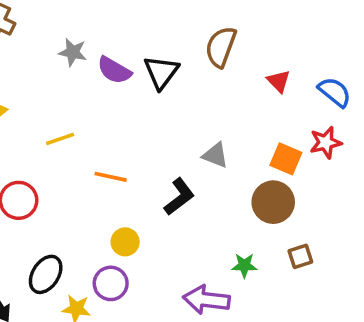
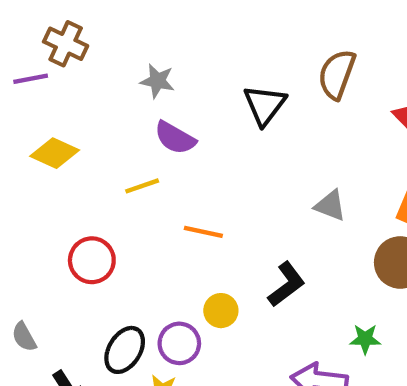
purple semicircle: (114, 70) -> (175, 138), moved
black L-shape: (179, 197) -> (287, 284), moved
purple circle: (111, 283) -> (179, 343), moved

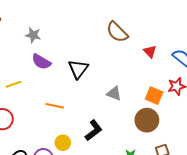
brown semicircle: (337, 74) -> (117, 32), turned -65
black triangle: (265, 105) -> (78, 69), moved
yellow line: (142, 186) -> (14, 84), moved

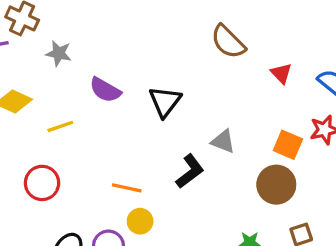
gray star: (33, 35) -> (59, 53), moved
orange line: (55, 106) -> (127, 188), moved
black L-shape: (94, 130) -> (190, 171), moved

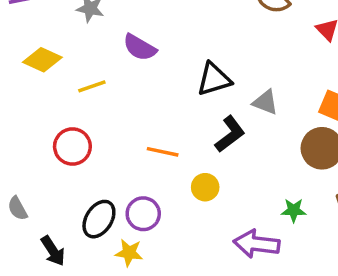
black triangle: (165, 102) -> (214, 79), moved, turned 36
yellow circle: (140, 221) -> (205, 187), moved

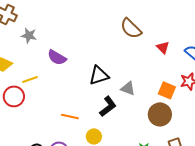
red circle: (72, 146) -> (14, 96), moved

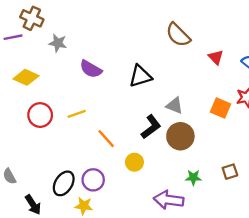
black triangle: (99, 75) -> (140, 76), moved
yellow line: (30, 79) -> (77, 114), moved
brown circle: (160, 114) -> (180, 136), moved
orange line: (70, 116) -> (106, 139), turned 36

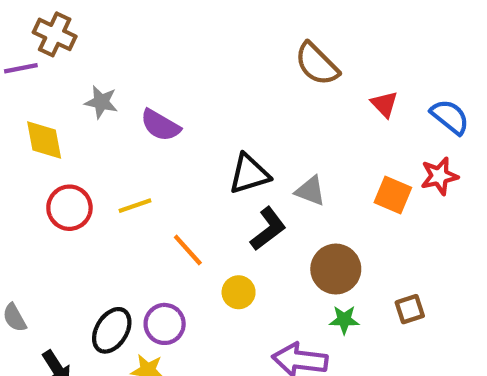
gray star: (58, 43) -> (101, 102), moved
black triangle: (140, 76) -> (249, 174), moved
yellow diamond: (26, 77) -> (44, 140), turned 55
brown circle: (180, 136) -> (336, 269), moved

